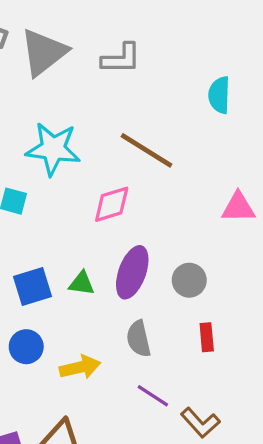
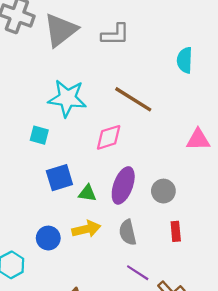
blue square: (33, 287) -> (59, 178), moved
yellow arrow: (80, 367) -> (86, 229), moved

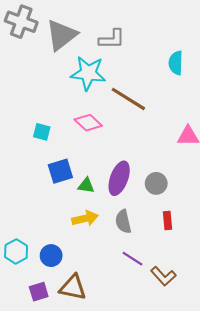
cyan star: (67, 98) -> (88, 73), moved
pink diamond: (109, 137) -> (88, 123), moved, turned 60
blue circle: (48, 238) -> (51, 256), moved

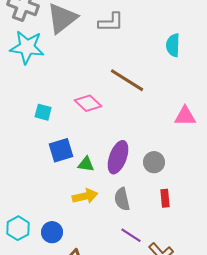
cyan star: (88, 73) -> (27, 47), moved

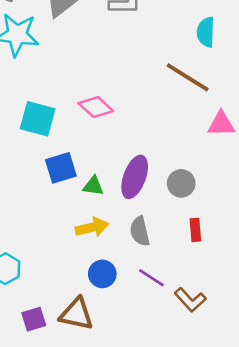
brown line: (127, 80) -> (188, 77), moved
cyan square: (43, 112) -> (38, 119), size x1.6
blue circle: (52, 232) -> (102, 274), moved

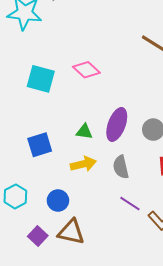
blue square: (61, 168) -> (40, 145), moved
blue circle: (102, 274) -> (58, 200), moved
purple square: (34, 319) -> (38, 236), turned -30

